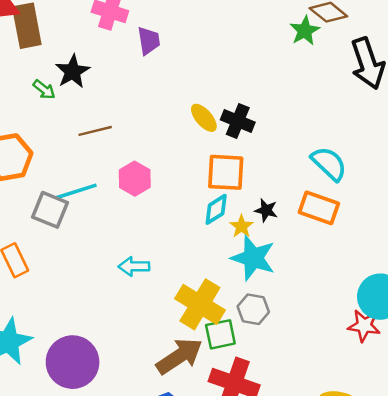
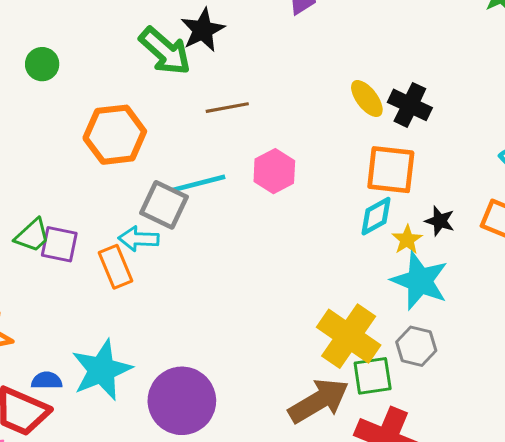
green arrow: (44, 90) -> (165, 51), size x1.8
cyan arrow: (134, 266) -> (139, 239), moved

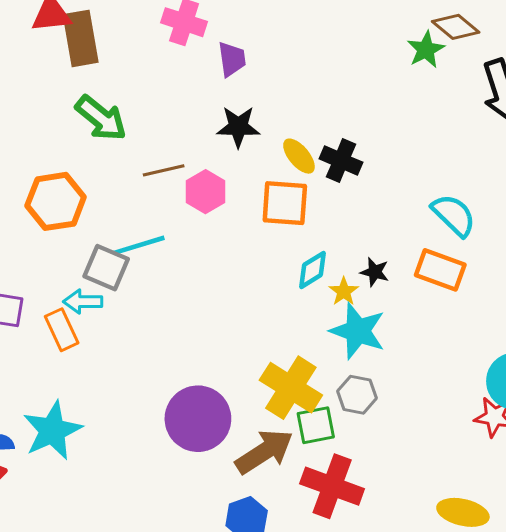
black star: (203, 30) -> (238, 127), moved, turned 30
orange square: (391, 170) -> (285, 203), moved
pink hexagon: (274, 171) -> (205, 192), moved
purple circle: (182, 401) -> (198, 419), moved

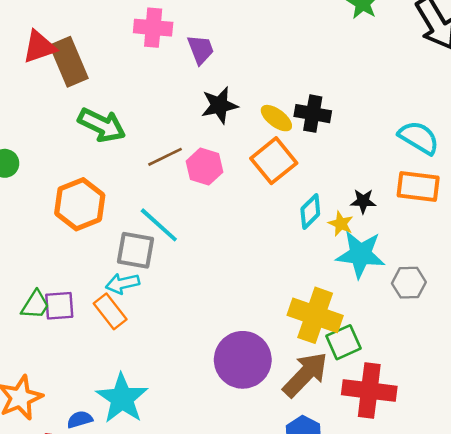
orange square: (285, 203) -> (274, 161), turned -30
cyan line: (139, 245) -> (159, 225), turned 72
gray hexagon: (357, 395) -> (409, 283), moved

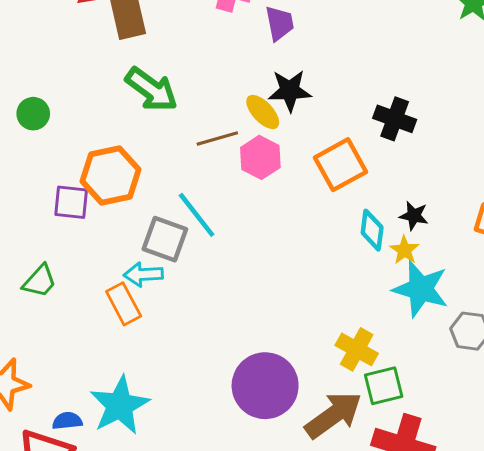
yellow ellipse: (276, 118) -> (263, 112), moved
black star: (363, 201) -> (414, 216), moved
cyan diamond: (310, 212) -> (372, 230), turned -48
purple square: (59, 306) -> (71, 202), moved
yellow cross: (315, 315) -> (357, 349), size x0.7

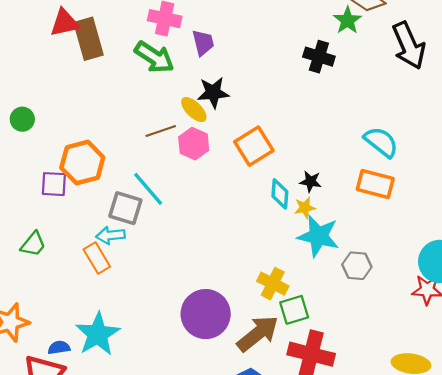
green arrow: (151, 89) -> (154, 57), moved
black cross: (395, 119) -> (319, 57), moved
yellow star: (404, 250) -> (305, 208), turned 30

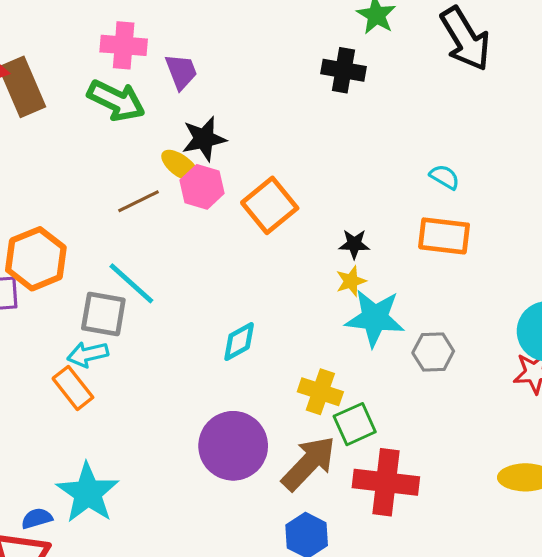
cyan semicircle: (381, 142) -> (445, 177), size x0.6
pink hexagon: (194, 144) -> (202, 187), moved
cyan diamond: (280, 194) -> (239, 341), moved, turned 64

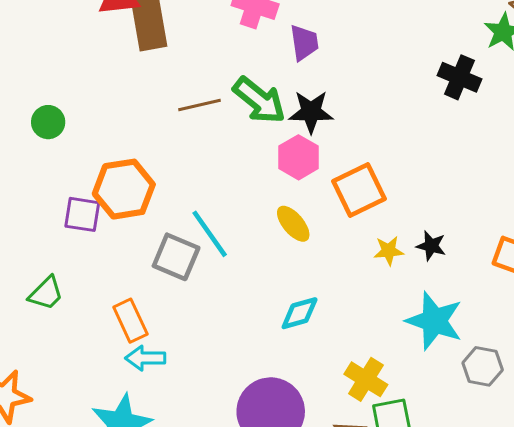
green arrow: (116, 100) -> (259, 100), moved
yellow ellipse: (180, 166) -> (293, 224), moved
brown line: (139, 201) -> (200, 105), moved
yellow star: (351, 281) -> (389, 251), moved
cyan arrow: (88, 354) -> (145, 358), moved

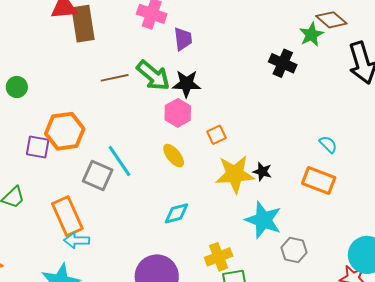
orange square: (359, 190) -> (216, 135), size x0.6
yellow star: (389, 251) -> (235, 174), size x2.0
orange rectangle: (130, 321) -> (67, 216), size x1.4
yellow cross: (366, 379) -> (219, 257), turned 36

